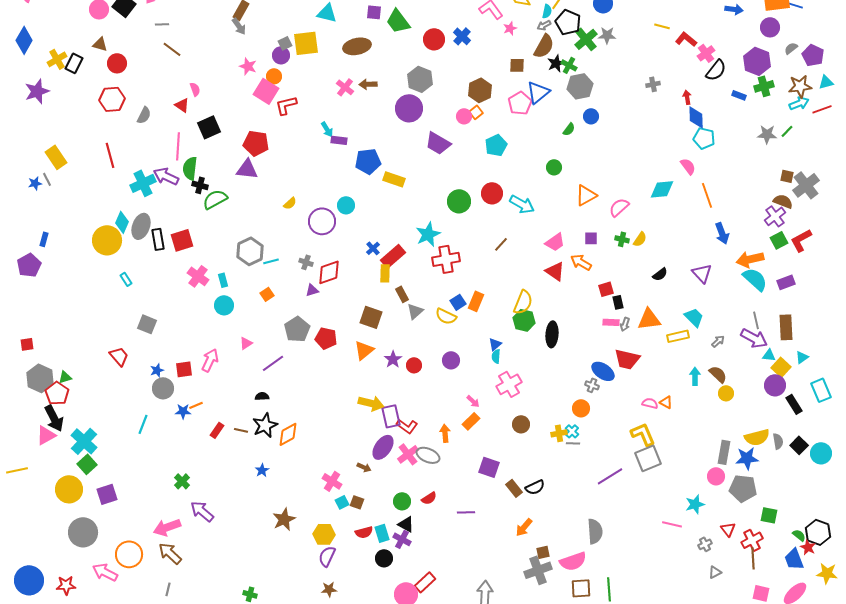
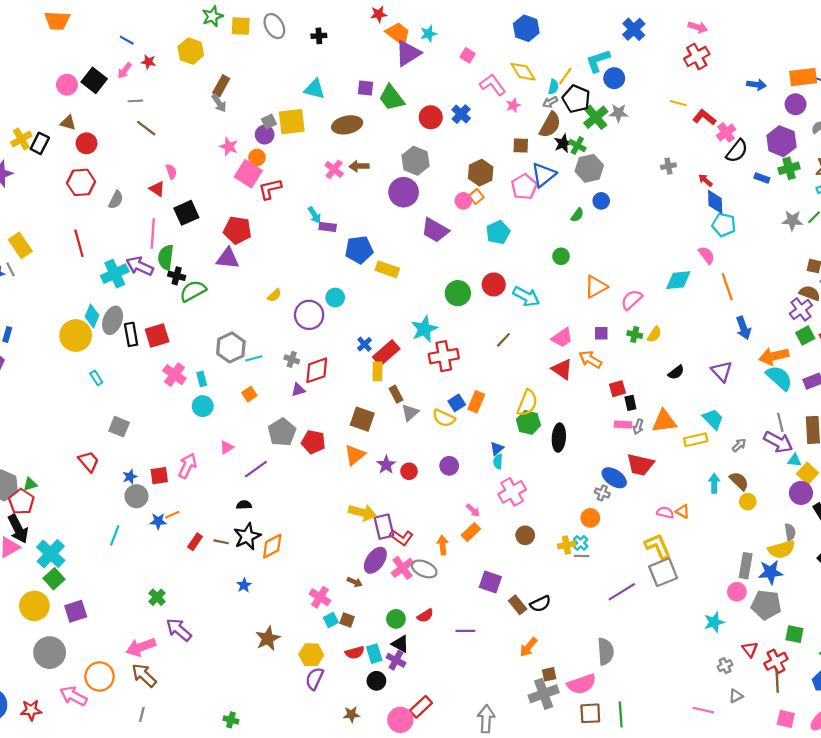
red arrow: (687, 97) -> (705, 180), turned -40
gray semicircle: (778, 441) -> (790, 532), moved
pink line: (672, 524) -> (703, 710), moved
brown star: (329, 589) -> (351, 714), moved

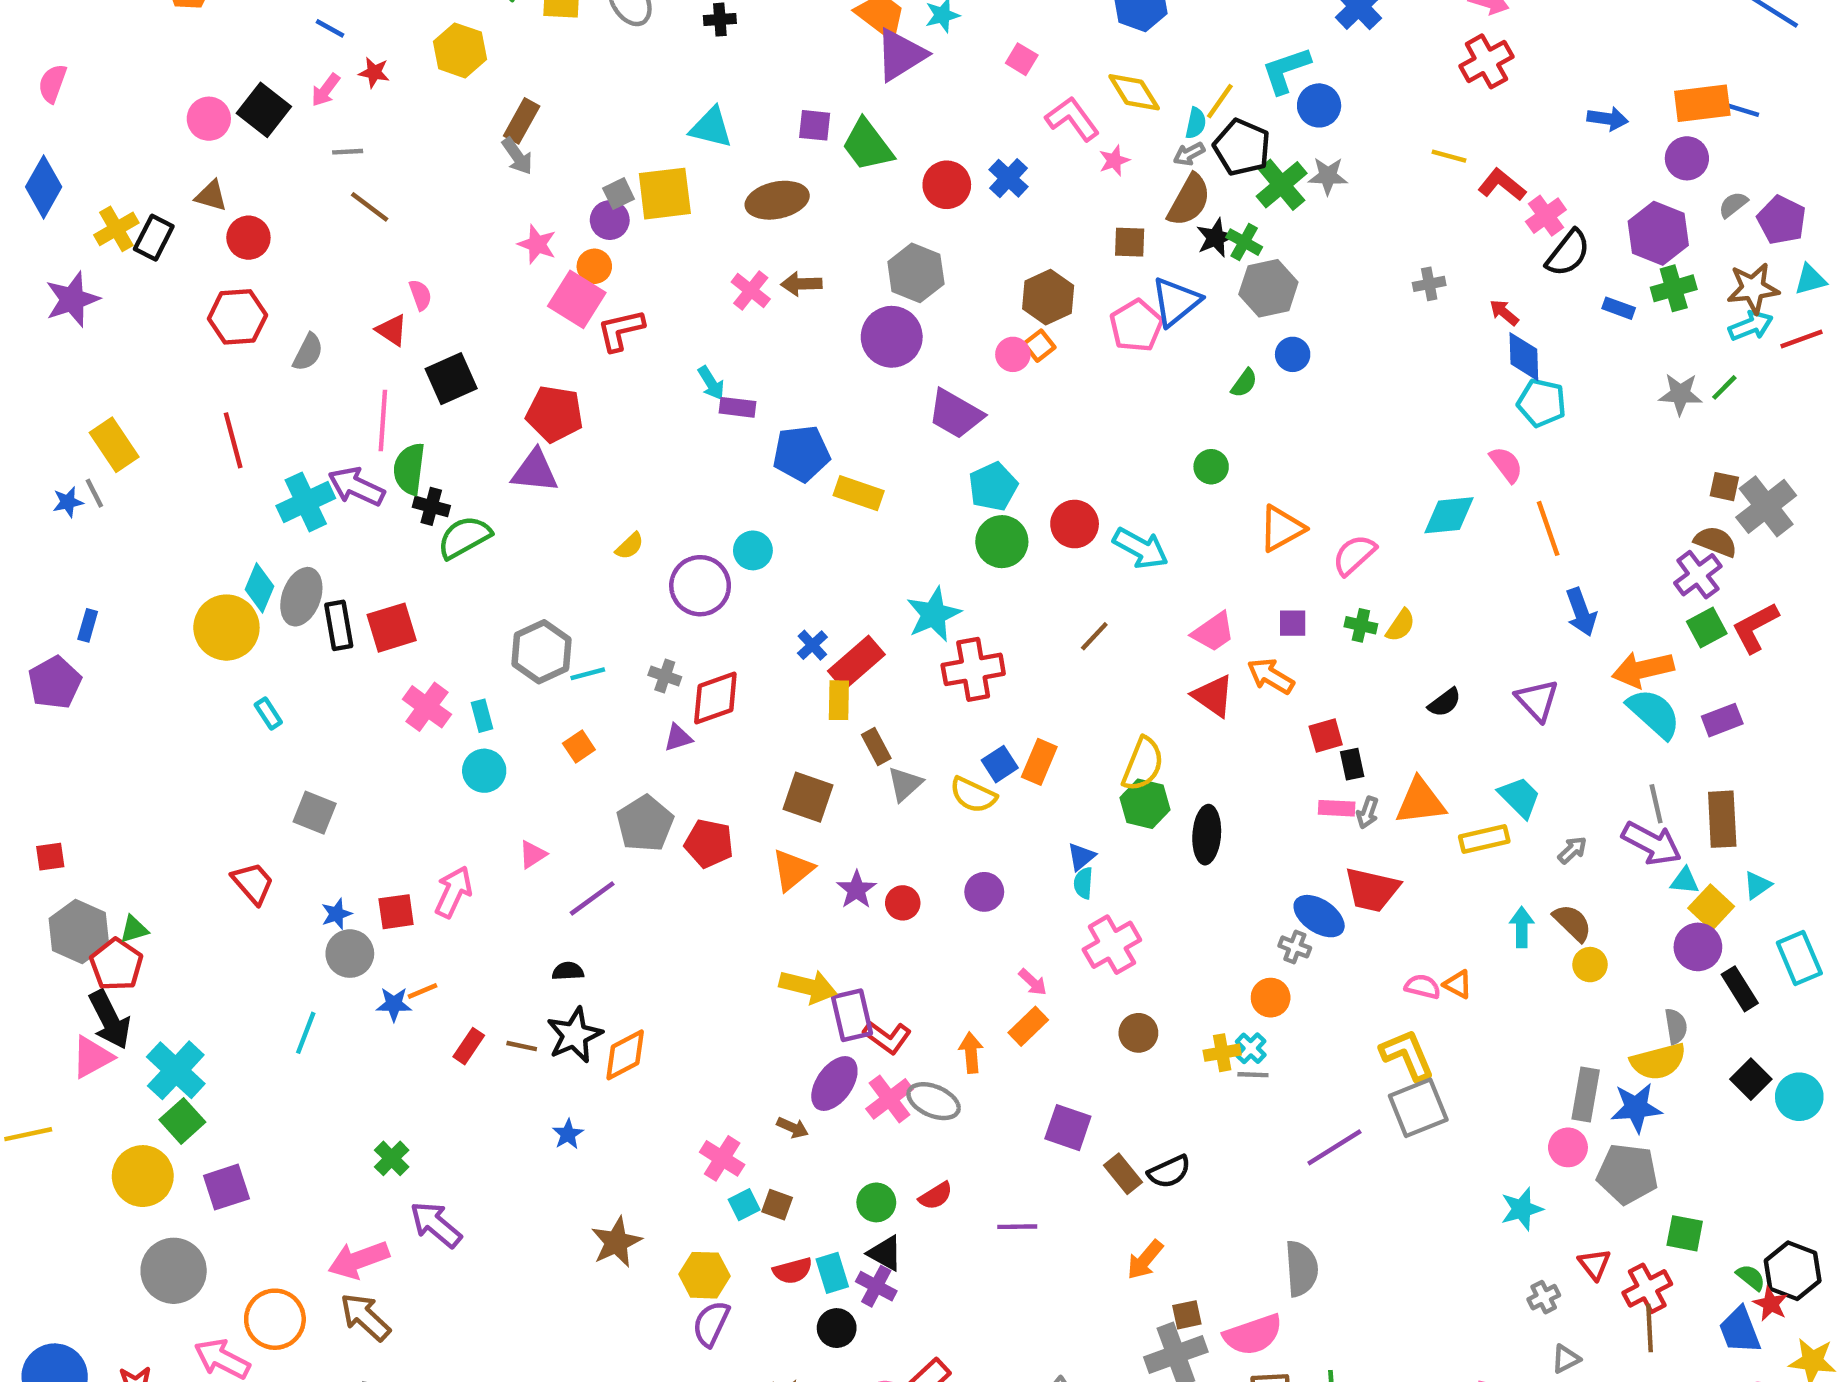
cyan pentagon: (498, 232) -> (993, 487), moved

